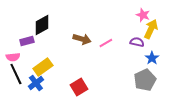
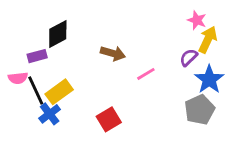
purple semicircle: (137, 42) -> (189, 57), turned -56
pink line: (106, 43) -> (146, 74), moved
blue star: (152, 58) -> (209, 79), size x1.5
black line: (16, 74) -> (36, 90), moved

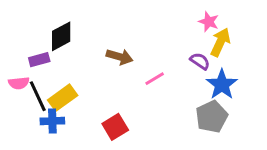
purple semicircle: (189, 57) -> (200, 61), turned 78
blue cross: (50, 114) -> (52, 121), turned 35

